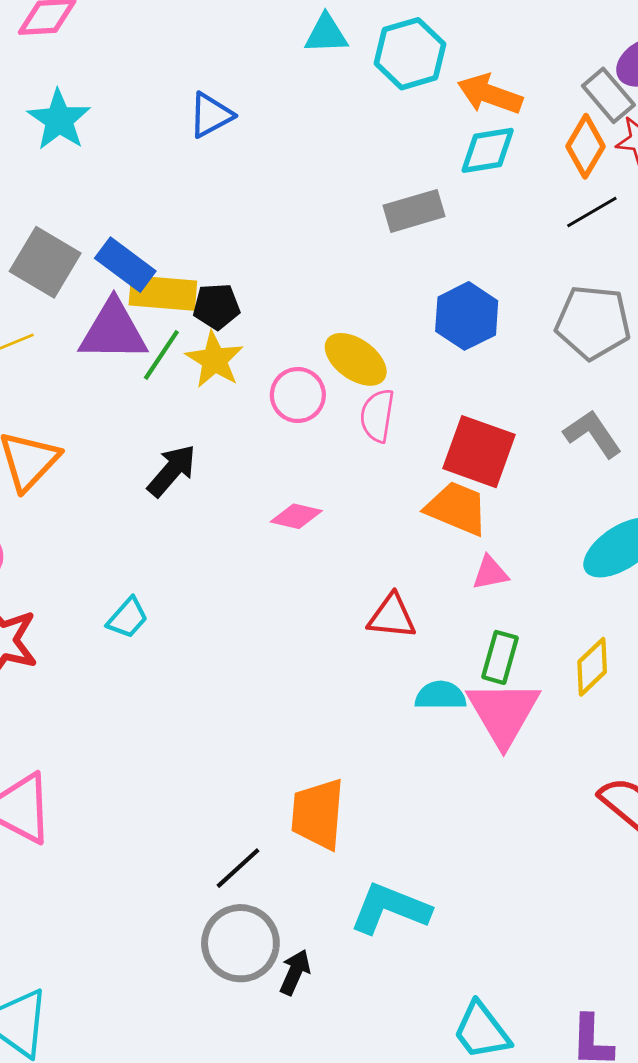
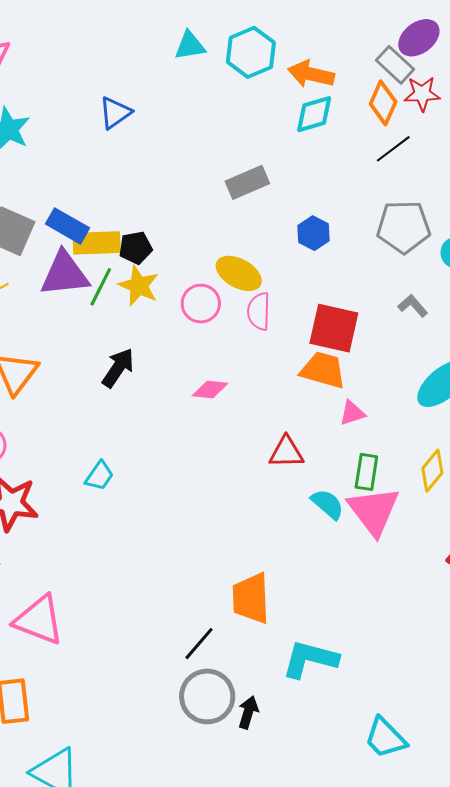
gray rectangle: (414, 211) -> (247, 182), moved
blue hexagon: (467, 316) -> (314, 233), size x0.7
gray L-shape: (593, 434) -> (413, 306), size x0.7
cyan semicircle: (440, 696) -> (328, 504), turned 48

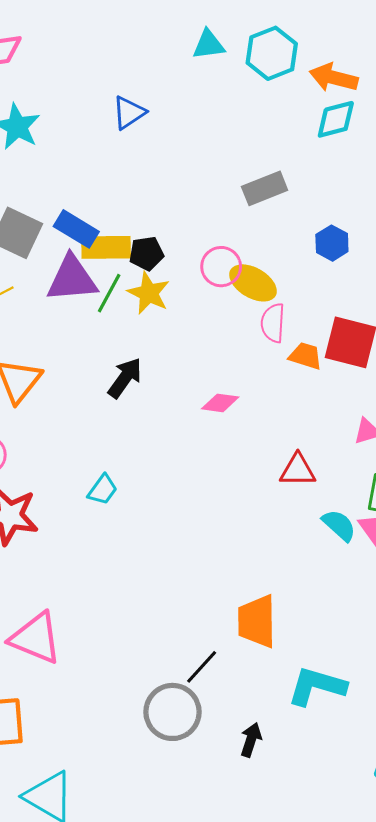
pink circle: (201, 304) -> (221, 267), moved
orange trapezoid: (323, 370) -> (305, 356), moved, size x0.7
gray circle: (207, 696) -> (173, 712), moved

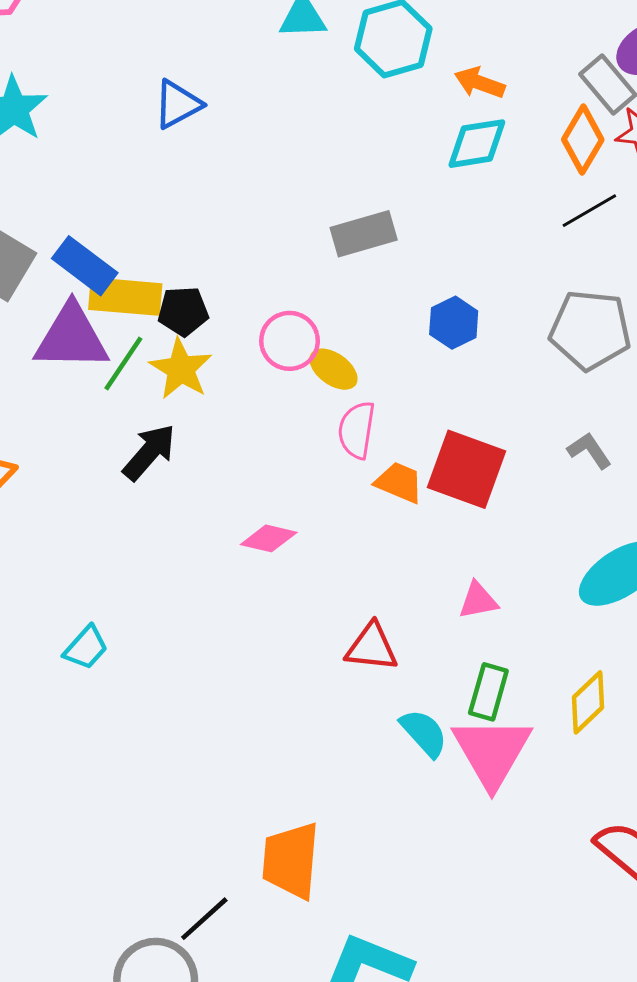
orange arrow: (334, 78) -> (480, 83), size x0.7
yellow ellipse: (253, 283) -> (333, 369), size x0.7
black arrow: (125, 378) -> (149, 452), moved

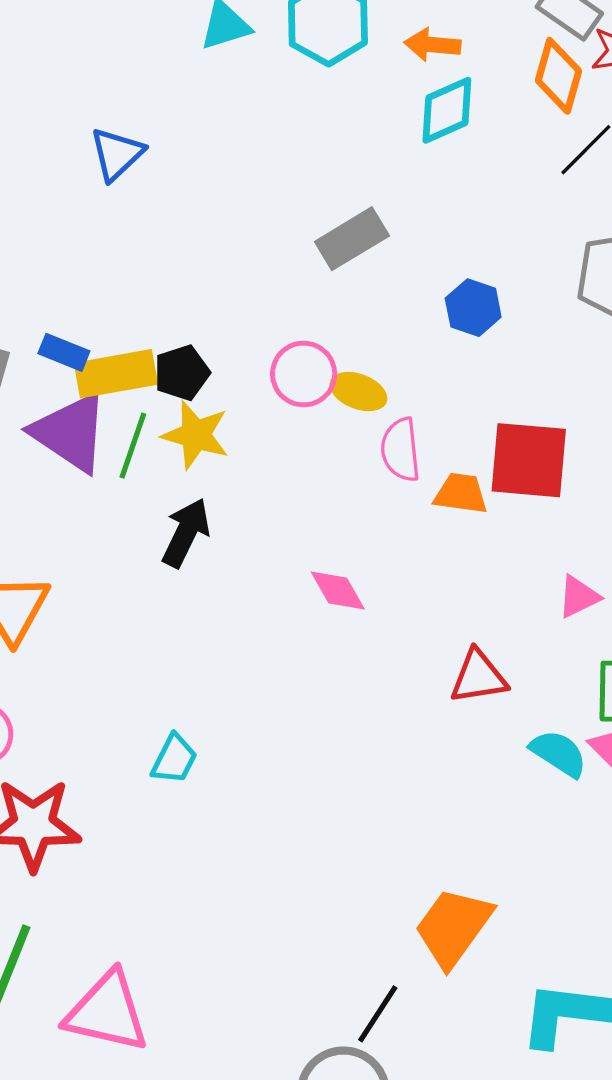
blue rectangle: (85, 266) -> (64, 352), size x0.7
purple triangle: (71, 337) -> (70, 433), turned 48
pink diamond: (269, 538) -> (338, 590), turned 62
orange trapezoid: (291, 860) -> (453, 927), turned 46

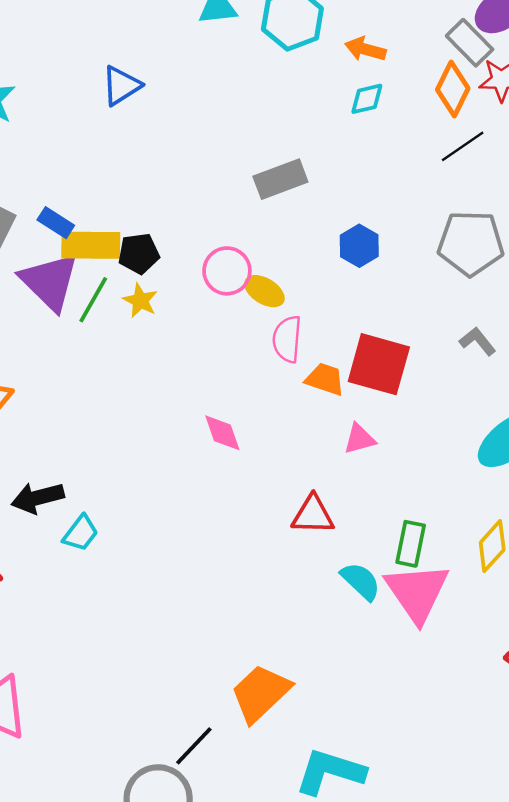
cyan diamond: (447, 110) -> (367, 99), size x0.7
yellow star: (196, 435) -> (140, 301), size x0.7
black arrow: (186, 533) -> (38, 498), moved, turned -141
pink triangle: (579, 597) -> (359, 439), moved

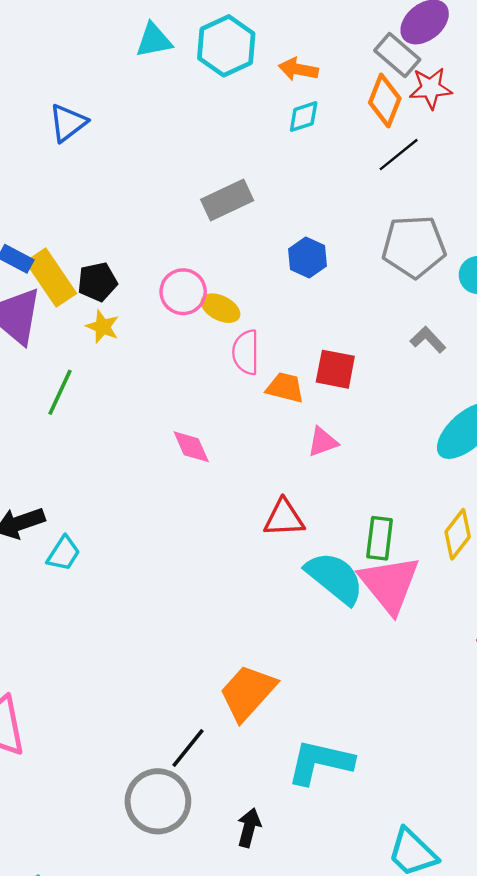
yellow rectangle: (91, 245) -> (51, 278), turned 60
green line: (93, 300) -> (60, 392), moved
red square: (379, 364) -> (335, 369), size x0.7
cyan semicircle: (361, 581) -> (335, 578), size x1.5

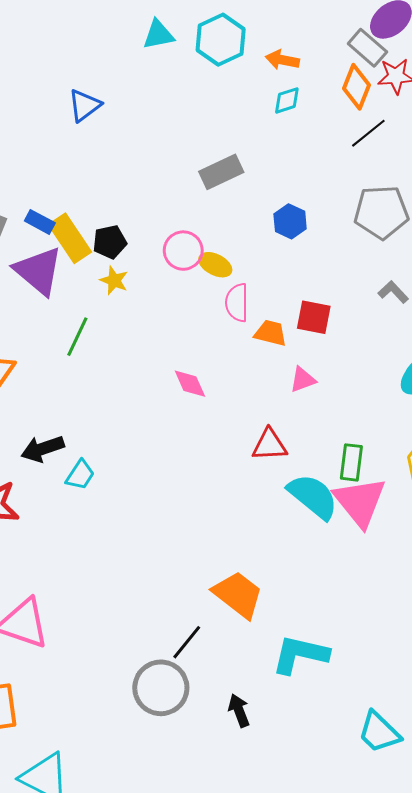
orange trapezoid: (248, 693) -> (238, 595), turned 86
black arrow: (249, 828) -> (239, 711), turned -36

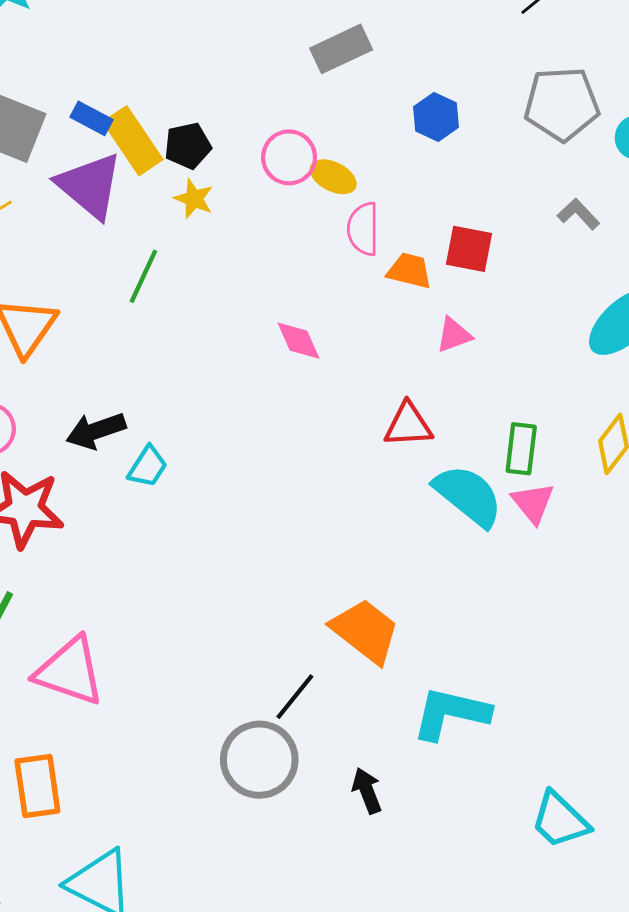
pink triangle: (360, 502) -> (533, 503), size x0.6

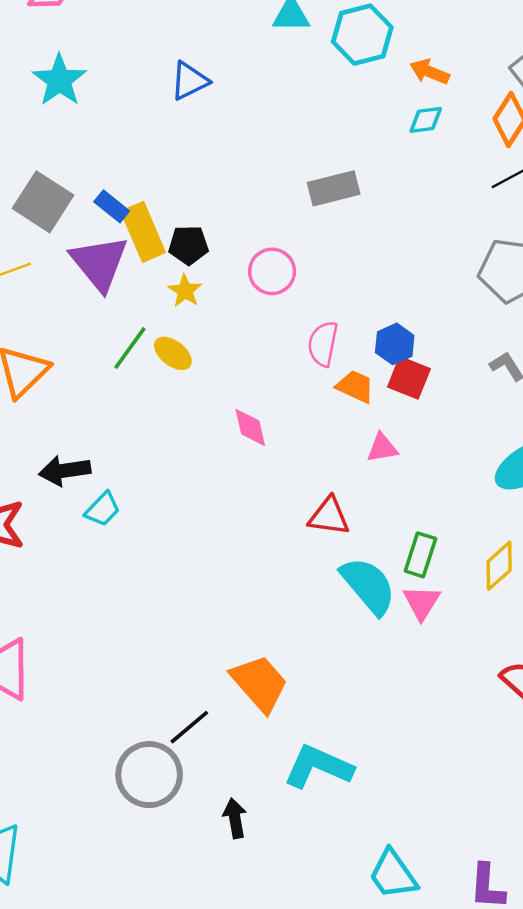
blue hexagon: (436, 117) -> (395, 344), moved
yellow ellipse: (333, 177) -> (173, 353), moved

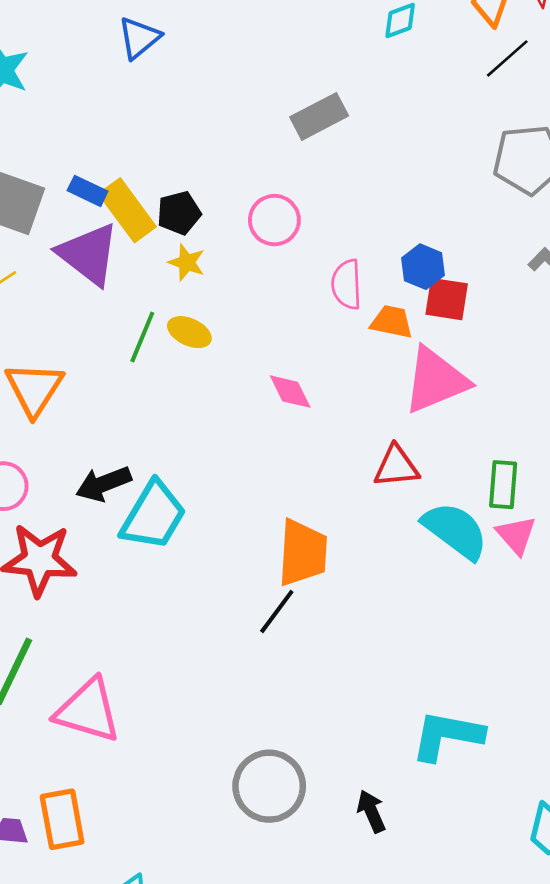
pink triangle: (382, 448) -> (436, 380), size x2.0
cyan trapezoid: (103, 509) -> (153, 516), size x1.8
orange trapezoid: (259, 683) -> (303, 553), moved, turned 58
black line: (189, 727) -> (277, 612), moved

